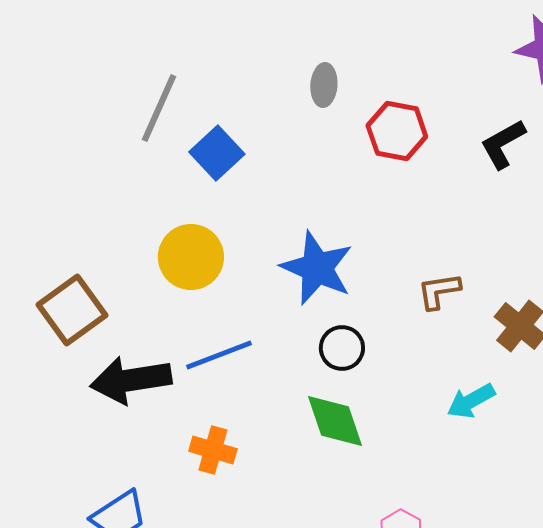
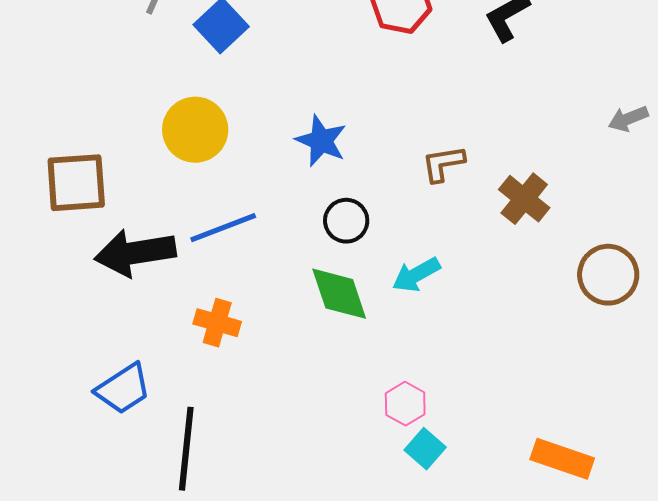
blue star: (317, 268) -> (321, 141), size x0.7
brown square: (72, 310) -> (76, 183), turned 32
cyan arrow: (471, 401) -> (416, 275), moved

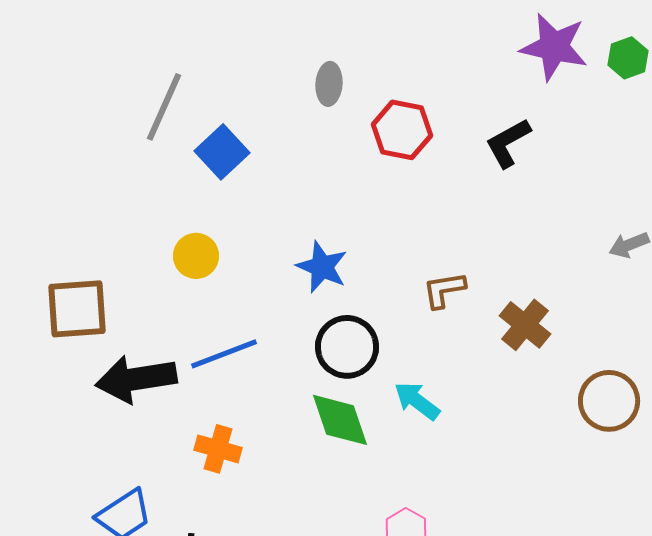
yellow circle: (195, 130) -> (196, 256), size x0.7
black circle: (346, 221) -> (347, 347), size x1.4
cyan arrow: (416, 275) -> (417, 401), turned 66

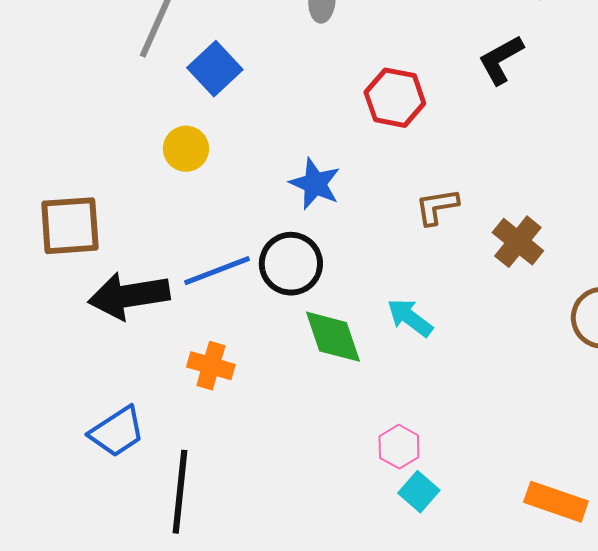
red hexagon: (402, 130) -> (395, 98), moved
yellow circle: (196, 256) -> (186, 149), moved
black circle: (347, 347) -> (291, 264), moved

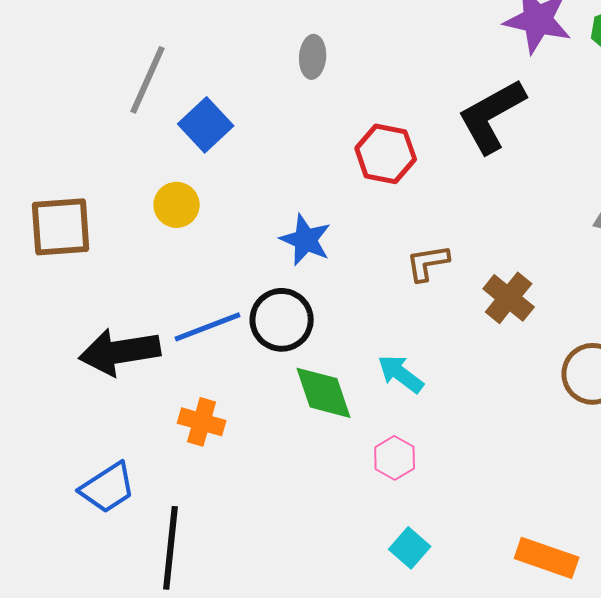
black L-shape: (501, 60) -> (492, 116), size x1.5
brown square: (70, 226) -> (61, 227), moved
pink hexagon: (399, 447) -> (395, 458), moved

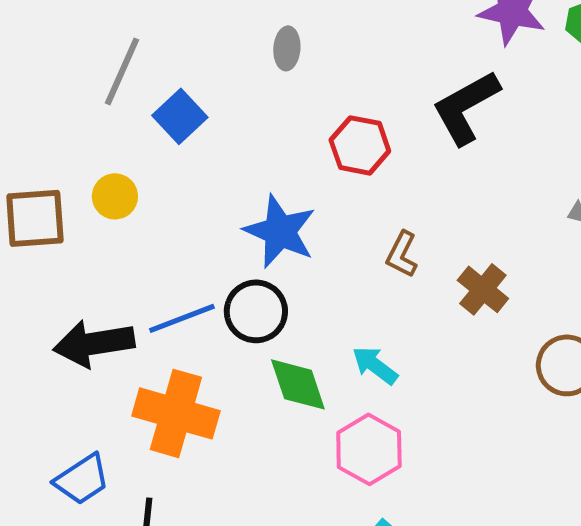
yellow circle: (177, 205) -> (115, 196), moved
blue star: (306, 240) -> (280, 231), size x1.4
brown L-shape: (428, 263) -> (402, 254), turned -54
orange cross: (202, 422) -> (176, 413), size x1.8
pink hexagon: (395, 458) -> (369, 449), size x1.6

